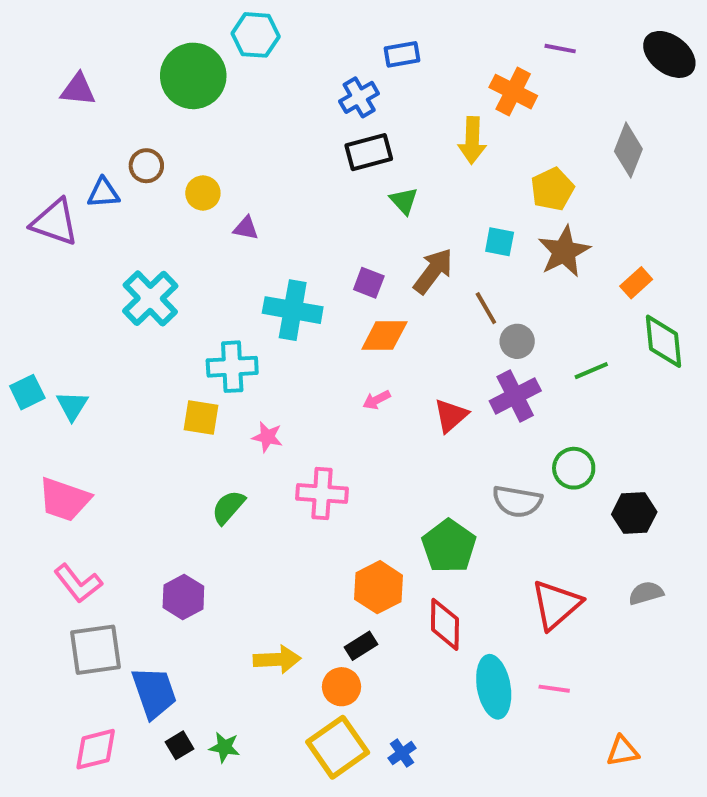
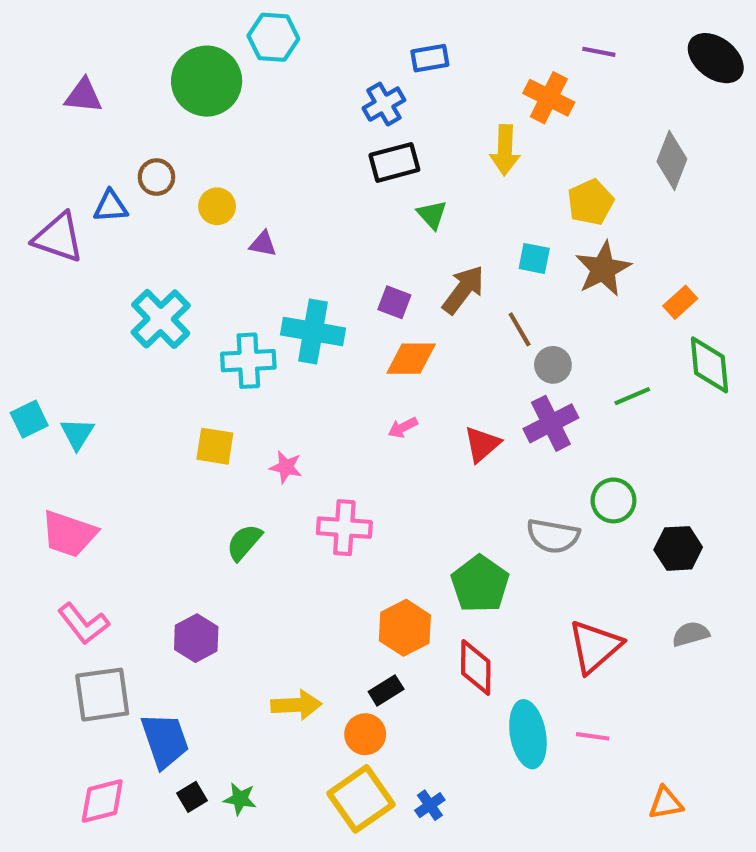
cyan cross: (232, 367) -> (248, 361), moved

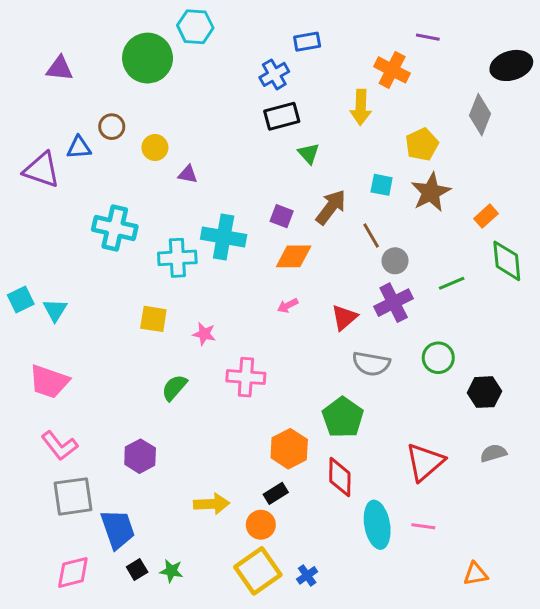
black ellipse: (716, 58) -> (511, 65), moved, turned -54
cyan cross: (161, 319) -> (115, 228), turned -33
gray semicircle: (553, 536) -> (371, 364), moved

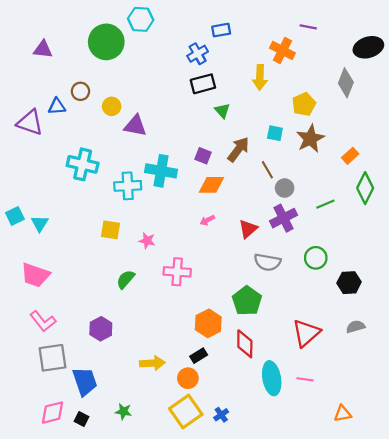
purple triangle: (188, 174) -> (135, 126), size x1.6
green diamond: (507, 261) -> (365, 188), turned 32
black square: (137, 569) -> (82, 419), moved, turned -32

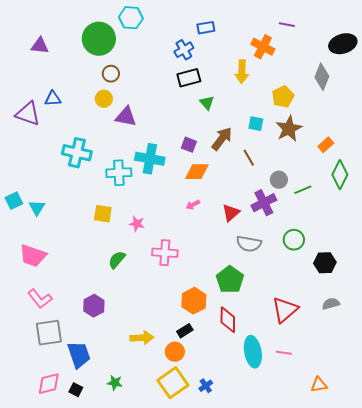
brown circle: (80, 91) -> (111, 74), moved
gray circle: (285, 188) -> (279, 180), moved

